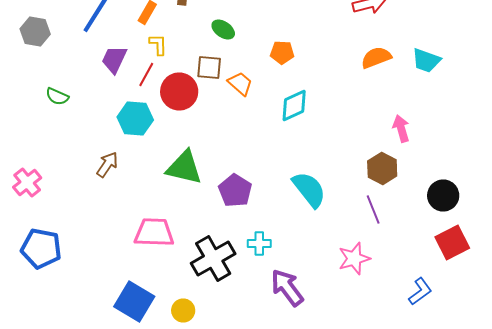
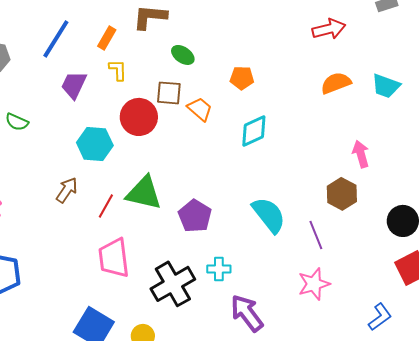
red line: (146, 74) -> (106, 206), moved
purple line: (373, 210) -> (316, 235), moved
pink trapezoid: (154, 232) -> (114, 258), turned -99

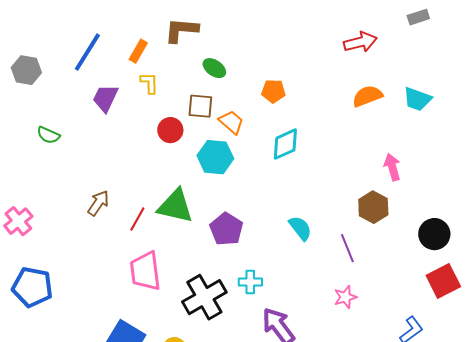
red circle: (139, 117) -> (170, 130), size x0.7
cyan hexagon: (95, 144) -> (215, 157), moved
cyan semicircle: (269, 215) -> (300, 228), size x0.7
pink star: (314, 284) -> (345, 297), size x0.7

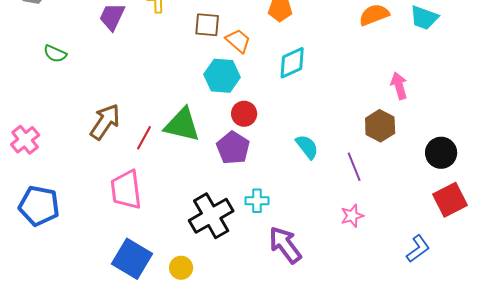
red circle: (170, 130) -> (244, 114), moved
brown arrow: (98, 203) -> (105, 122), size x1.4
pink trapezoid: (145, 271) -> (126, 190), moved

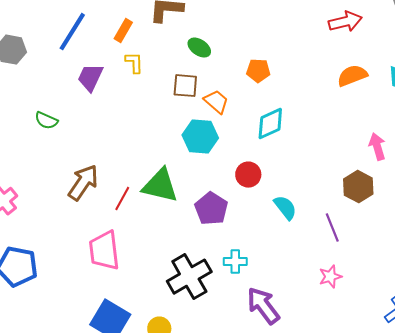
green semicircle: (55, 54) -> (46, 121), moved
red circle: (244, 114) -> (248, 175), moved

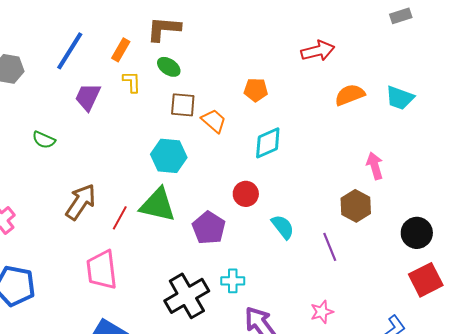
red arrow: (345, 22) -> (318, 51), moved
green ellipse: (199, 48) -> (169, 67), moved
cyan hexagon: (200, 137) -> (169, 156), moved
pink star: (330, 277) -> (322, 312), moved

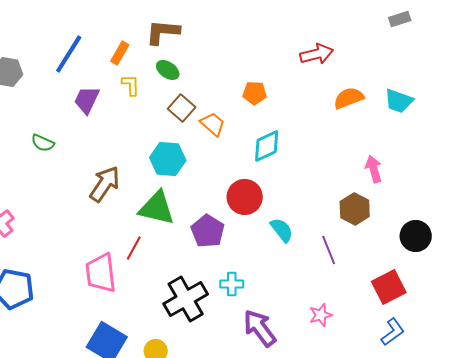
brown square: (183, 105) -> (182, 108), turned 36
red circle: (246, 194) -> (245, 197), size x1.4
brown arrow: (81, 202) -> (105, 184), moved
red line: (120, 218) -> (134, 248), moved
red square: (426, 280) -> (389, 287), moved

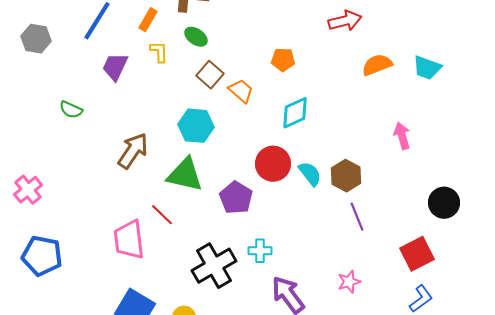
brown hexagon: (355, 209) -> (346, 176), moved
cyan semicircle: (282, 230) -> (310, 174), moved
red line: (134, 248) -> (162, 215), turned -75

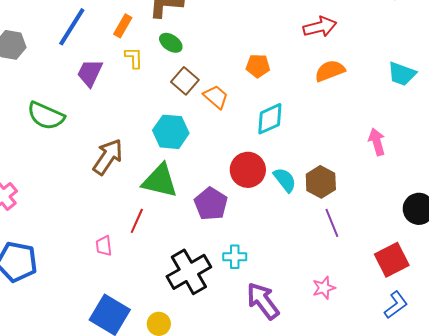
orange semicircle: (377, 65) -> (330, 71), moved
green semicircle: (71, 110) -> (46, 116), size x1.6
red line: (162, 215) -> (137, 221), turned 70
pink trapezoid: (129, 240) -> (104, 246), size x0.5

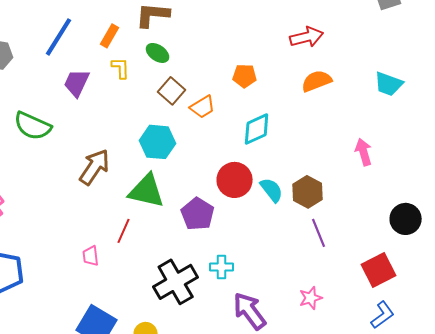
orange trapezoid: (216, 97) -> (203, 107), turned 108

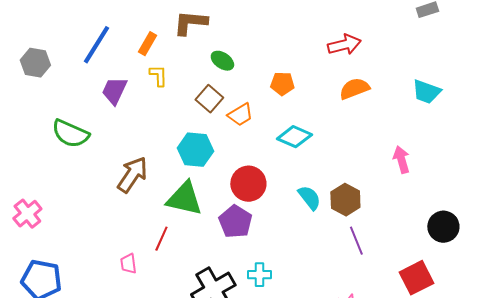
green ellipse: (158, 53) -> (222, 61), moved
cyan diamond: (257, 129) -> (294, 137), turned 48
red circle: (235, 180) -> (248, 184), moved

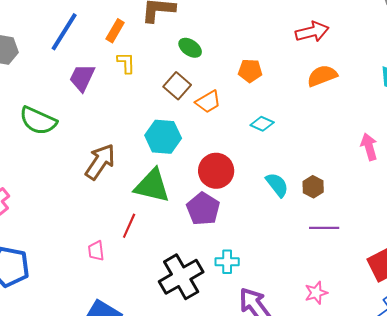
cyan diamond: (294, 137) -> (262, 124), size x0.7
brown hexagon: (345, 200) -> (313, 187), size x0.7
purple line: (356, 241) -> (324, 228), turned -68

